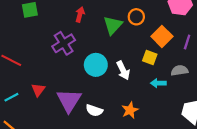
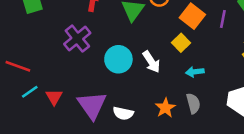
yellow square: (150, 57) -> (181, 43), turned 32
gray semicircle: (179, 70) -> (193, 103), moved, turned 91
cyan line: (11, 97) -> (30, 92), moved

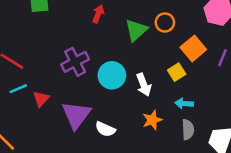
purple cross: (77, 38) -> (75, 62), moved
gray semicircle: (193, 103) -> (188, 130), moved
orange star: (165, 108) -> (152, 120), moved

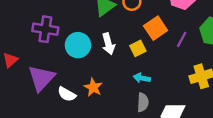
purple cross: (75, 62) -> (45, 29), turned 30
white arrow: (144, 85) -> (108, 44), moved
orange star: (152, 120) -> (93, 87), moved, turned -30

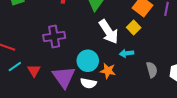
white arrow: (108, 44) -> (109, 32), size x1.4
cyan circle: (78, 45) -> (88, 61), moved
cyan arrow: (142, 78) -> (127, 53), moved

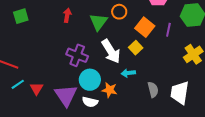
purple cross: (54, 37) -> (77, 55), moved, turned 30

